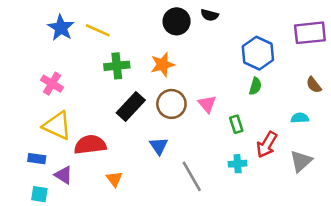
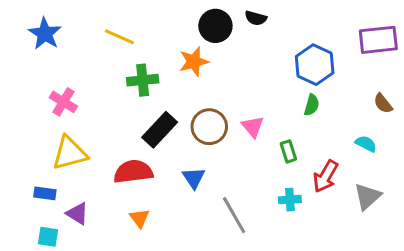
blue star: (61, 28) -> (45, 34), moved
orange star: (163, 65) -> (194, 62), moved
cyan semicircle: (300, 118) -> (366, 144), turned 30
yellow triangle: (57, 126) -> (70, 153), turned -40
red semicircle: (90, 145) -> (133, 172), moved

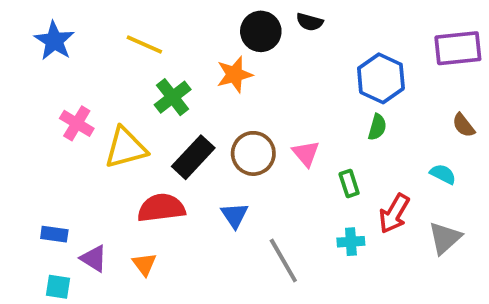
green cross: (143, 80) -> (173, 97), turned -32
yellow triangle: (70, 153) -> (126, 148), moved
orange triangle: (139, 218) -> (144, 264), moved

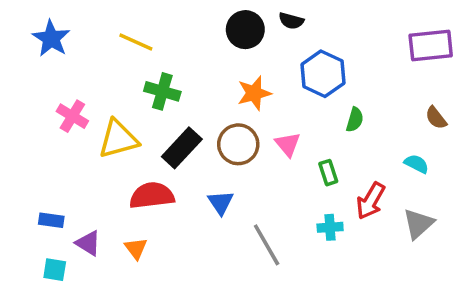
orange star: (235, 75) -> (254, 93), moved
blue hexagon: (381, 78) -> (323, 74), moved
green cross: (173, 97) -> (162, 91), turned -36

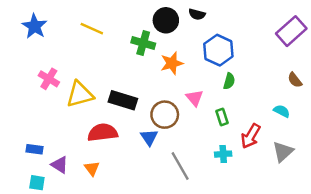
purple rectangle: (431, 45) -> (291, 31), turned -36
green cross: (162, 91) -> (143, 43), moved
green semicircle: (355, 120) -> (229, 81), moved
brown circle: (238, 144) -> (165, 115), moved
black rectangle: (182, 148) -> (123, 100), turned 64

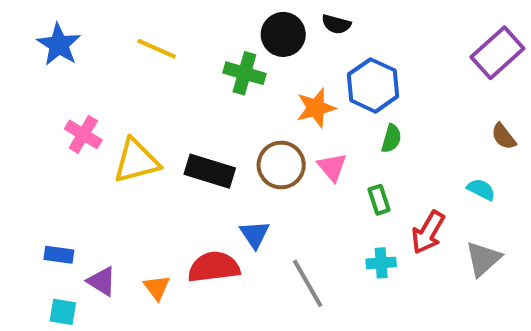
orange star: (172, 63) -> (316, 108), moved
brown circle: (165, 115) -> (281, 165), moved
red semicircle: (103, 133) -> (214, 267), moved

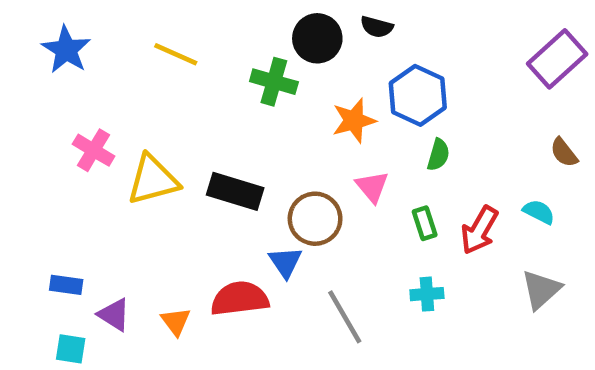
brown circle: (281, 165) -> (315, 219), moved
red arrow: (428, 232) -> (479, 230), moved

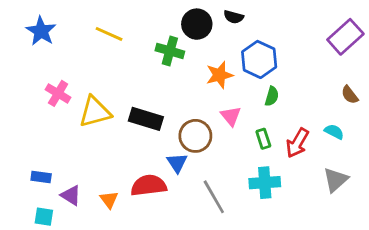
cyan cross: (427, 294) -> (265, 183), size x1.5

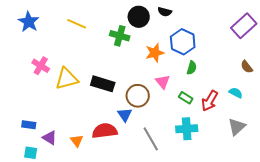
green rectangle: (263, 139) -> (186, 98), turned -40

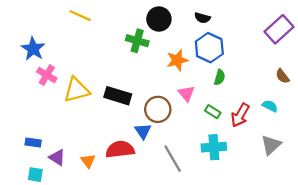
black semicircle: (165, 12) -> (202, 18), moved
blue star: (29, 22) -> (33, 49), moved
yellow line: (77, 24) -> (80, 16), moved

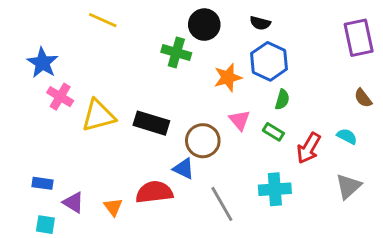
purple rectangle: (279, 29) -> (359, 38), turned -60
green rectangle: (213, 112) -> (273, 132), moved
blue triangle: (143, 131) -> (184, 169), turned -30

